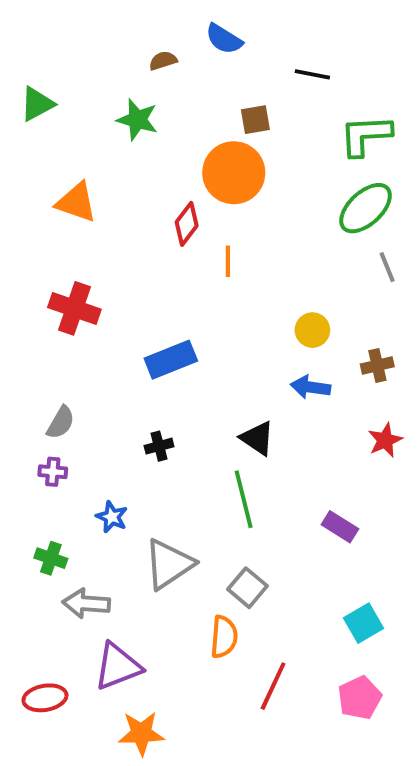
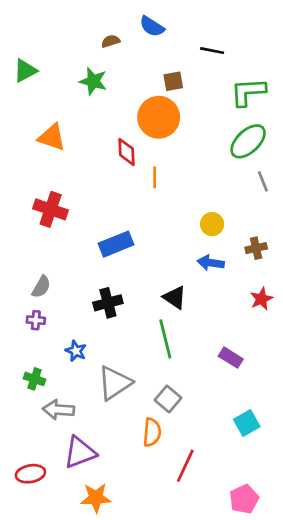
red diamond: (187, 224) -> (127, 152), turned -40
black cross: (159, 446) -> (108, 303), size x1.5
pink pentagon: (360, 698) -> (244, 499), moved

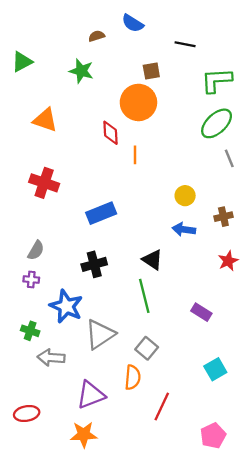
blue star: (76, 351) -> (66, 306), size x1.8
purple triangle: (80, 452) -> (91, 395), moved

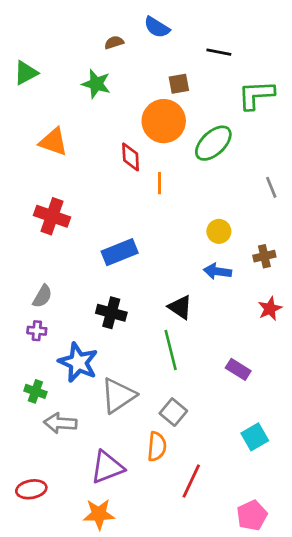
green ellipse: (217, 123) -> (213, 143), moved
black cross: (94, 264) -> (111, 313), turned 30

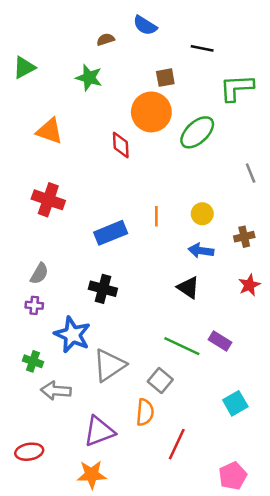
orange line: (160, 183) -> (156, 216), moved
black triangle: (180, 307) -> (188, 288), moved
green line: (171, 350) -> (182, 346), moved, turned -51

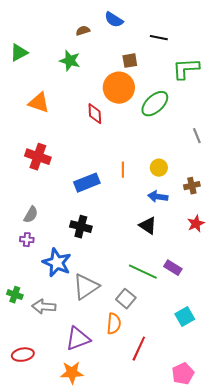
green cross: (33, 361) -> (15, 295), moved

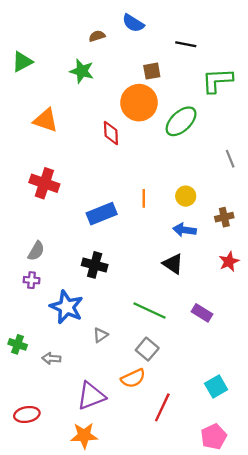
green line: (143, 272) -> (150, 311), moved
gray triangle: (86, 287) -> (100, 335), size x0.5
gray arrow: (44, 307) -> (51, 358), size x0.7
cyan square: (185, 317) -> (216, 386), moved
orange semicircle: (114, 324) -> (133, 378), turned 60

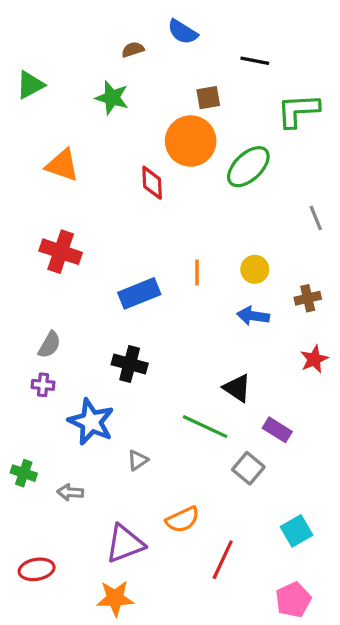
black triangle: (173, 264) -> (237, 388), moved
gray square: (147, 349) -> (248, 468), moved

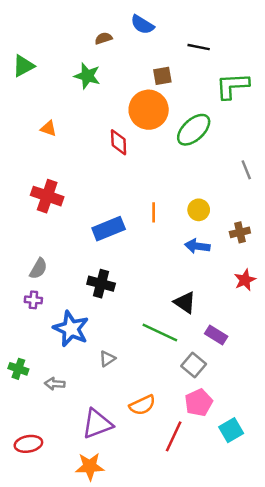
orange triangle: (62, 165) -> (48, 128), size x0.6
cyan square: (296, 531) -> (231, 430), moved
pink pentagon: (293, 600) -> (199, 403), moved

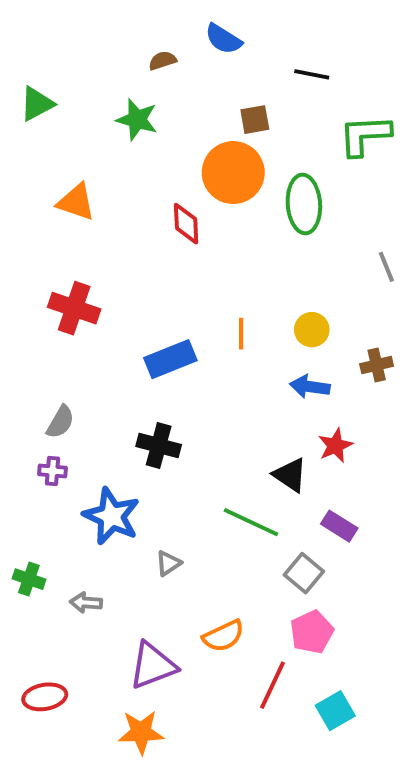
orange triangle: (48, 128) -> (76, 202), size x1.5
green ellipse: (194, 130) -> (304, 204), turned -51
red star: (245, 280) -> (335, 446), moved
cyan square: (231, 430) -> (335, 711), moved

